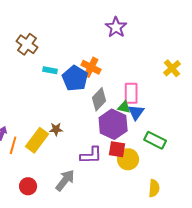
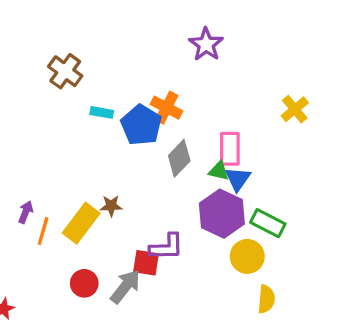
purple hexagon: (113, 124) -> (222, 214), moved
red square: (117, 149) -> (146, 263), moved
yellow circle: (128, 159) -> (247, 256), moved
red circle: (28, 186) -> (84, 283), moved

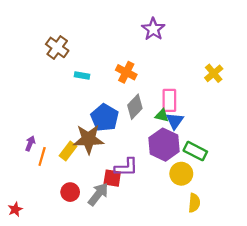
blue pentagon: (141, 125) -> (105, 118), moved
brown star: (111, 206) -> (88, 139), size x2.0
yellow rectangle: (81, 223) -> (68, 151), size x0.7

